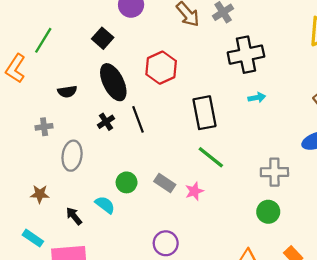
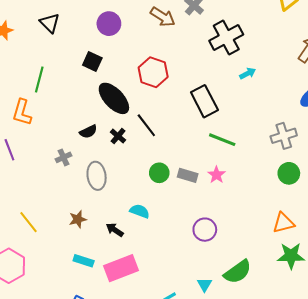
black semicircle: (67, 92) -> (88, 132), moved
green circle: (127, 182) -> (159, 173), moved

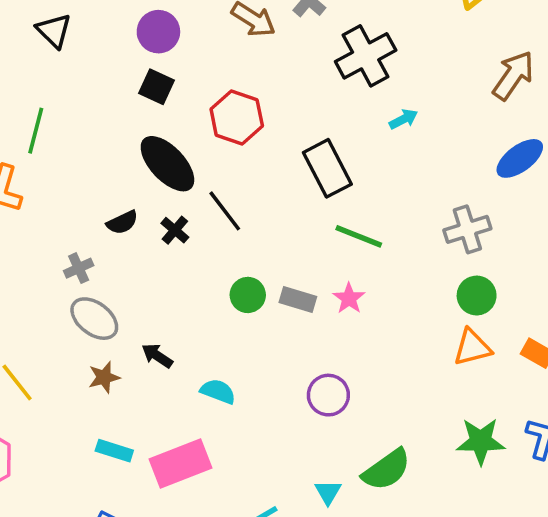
black square: (92, 62) -> (157, 87), moved
gray ellipse: (97, 176) -> (94, 319), moved, turned -44
cyan semicircle: (140, 211) -> (218, 391), moved
orange triangle: (283, 223) -> (472, 347), moved
black arrow: (115, 230) -> (157, 356), moved

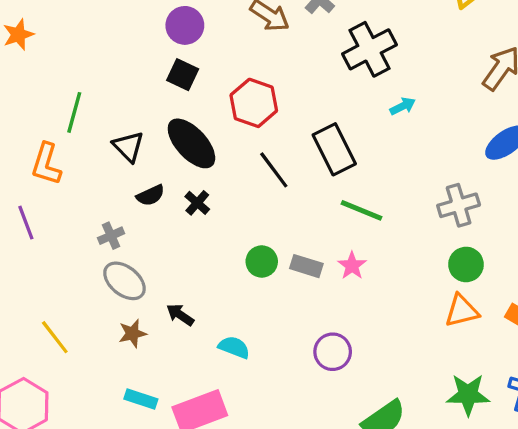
black triangle: (54, 31) -> (128, 147), moved
black line: (225, 211) -> (274, 170), moved

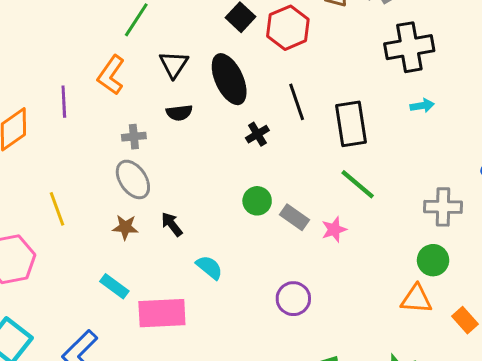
red hexagon: (254, 103) -> (288, 28), moved
orange L-shape: (46, 164) -> (111, 75), moved
black line: (274, 170) -> (297, 102), moved
black cross: (197, 203) -> (257, 134), moved

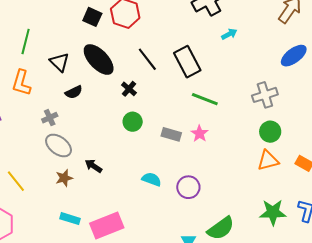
green circle: (257, 201) -> (133, 122), moved
cyan semicircle: (209, 267) -> (152, 179), moved

